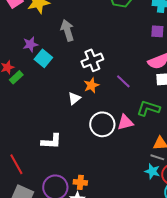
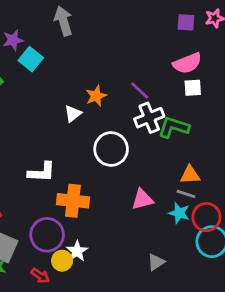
white cross: (92, 60) -> (149, 118), moved
pink triangle: (125, 122) -> (142, 199), moved
orange cross: (80, 182) -> (73, 201), moved, size x1.6

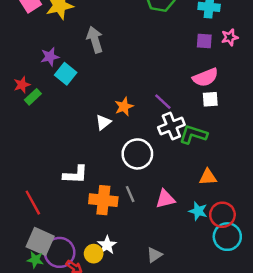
gray line: (186, 194) -> (130, 194), moved, turned 49
purple circle: (47, 235) -> (60, 252), moved
gray triangle: (156, 262) -> (154, 255), moved

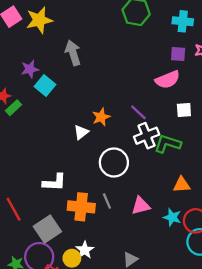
pink semicircle: (205, 77) -> (168, 80), moved
gray square: (40, 241) -> (47, 229), moved, turned 32

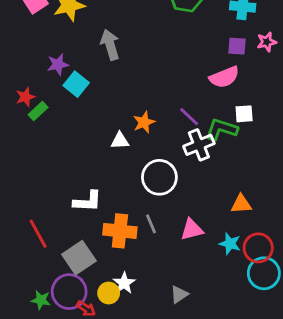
white triangle: (81, 132) -> (120, 141), turned 35
green L-shape: (168, 144) -> (221, 129), moved

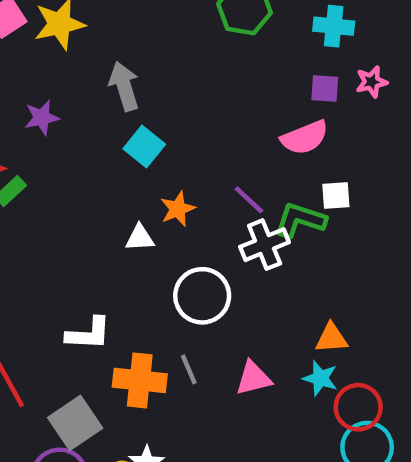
cyan square: (76, 84) -> (144, 146), moved
cyan star: (230, 244) -> (320, 378), moved

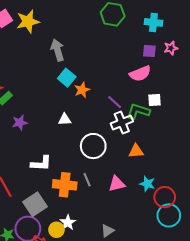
purple star: (42, 117) -> (20, 123), moved
orange star: (178, 209) -> (82, 90), moved
orange triangle: (331, 338) -> (136, 151), moved

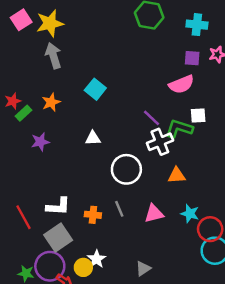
gray arrow: (57, 50) -> (53, 56), moved
orange star: (82, 90) -> (51, 102), moved
white L-shape: (41, 163) -> (58, 206), moved
orange cross: (65, 185) -> (93, 215), size x0.6

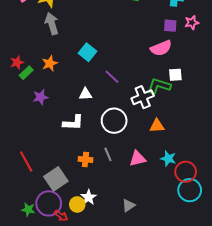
purple line: (152, 118) -> (112, 77), moved
white L-shape: (58, 206) -> (73, 123), moved

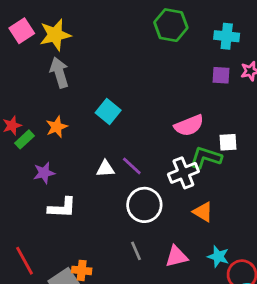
pink semicircle: (161, 48) -> (189, 125), moved
purple line: (112, 77) -> (132, 166), moved
white L-shape: (73, 123) -> (62, 208), moved
orange triangle: (157, 126) -> (203, 212), turned 35
orange cross: (85, 159) -> (82, 270), moved

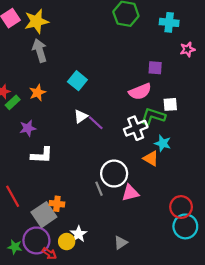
purple square: (221, 75) -> (155, 68), moved
white triangle: (105, 169) -> (81, 116), moved, turned -32
white circle: (144, 205) -> (114, 174), moved
cyan star: (218, 257) -> (163, 143), moved

